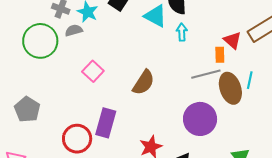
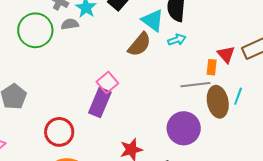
cyan arrow: (182, 32) -> (177, 40), turned 66
pink square: (93, 71) -> (107, 82), moved
brown semicircle: (144, 82) -> (139, 44), moved
purple rectangle: (106, 123) -> (100, 102), moved

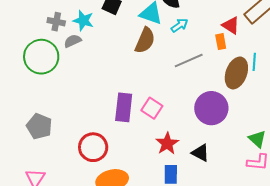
pink square: (107, 82) -> (152, 108), moved
gray line: (195, 85) -> (189, 60), moved
brown ellipse: (218, 102) -> (236, 73), turned 48

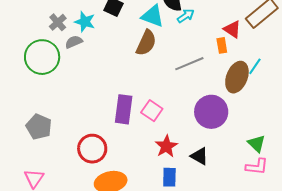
gray cross: (56, 22) -> (58, 22), turned 36
cyan arrow: (179, 25) -> (186, 16), moved
cyan line: (254, 62) -> (255, 66), turned 30

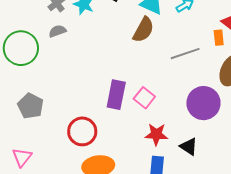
gray semicircle: (74, 42) -> (57, 31), moved
green circle: (42, 57) -> (21, 48), moved
red star: (166, 146) -> (156, 134), turned 30

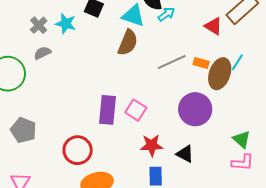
orange rectangle: (219, 38) -> (201, 63), moved, turned -63

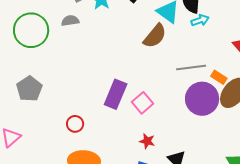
purple circle: (195, 109) -> (202, 99), moved
red star: (152, 145) -> (147, 141), size x0.7
red circle: (78, 150) -> (75, 124), size x0.6

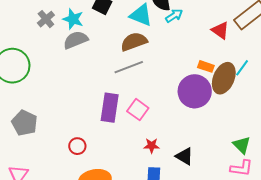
gray semicircle: (70, 21) -> (76, 40), moved, size x1.4
brown semicircle: (155, 36) -> (134, 42), turned -136
gray line: (191, 67) -> (129, 67), moved

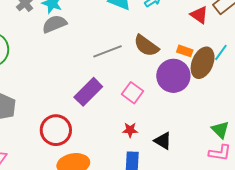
brown semicircle: (134, 42) -> (146, 46), moved, turned -124
purple rectangle: (110, 108) -> (88, 92), turned 36
pink square: (138, 110) -> (132, 93), moved
red circle: (77, 146) -> (56, 130), size x1.8

